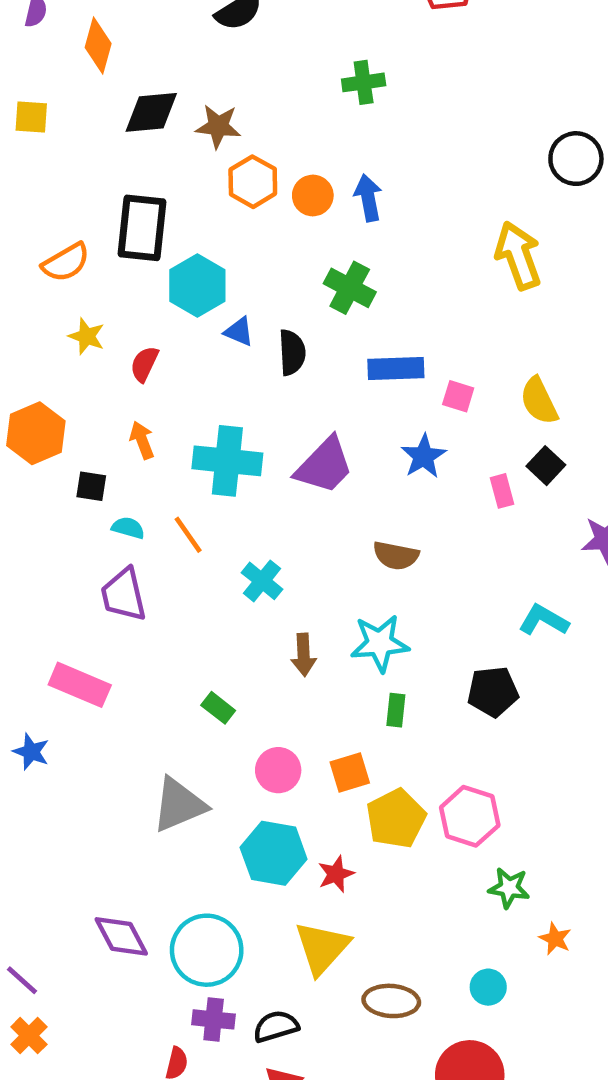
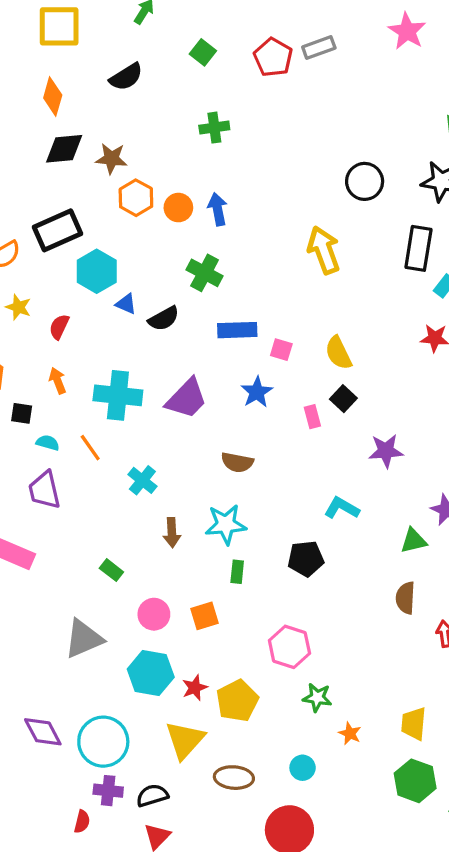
orange diamond: (98, 45) -> (53, 96), moved
black rectangle: (142, 228) -> (58, 230), turned 60
black semicircle: (292, 352) -> (164, 319), turned 64
yellow pentagon: (396, 819) -> (237, 701), moved

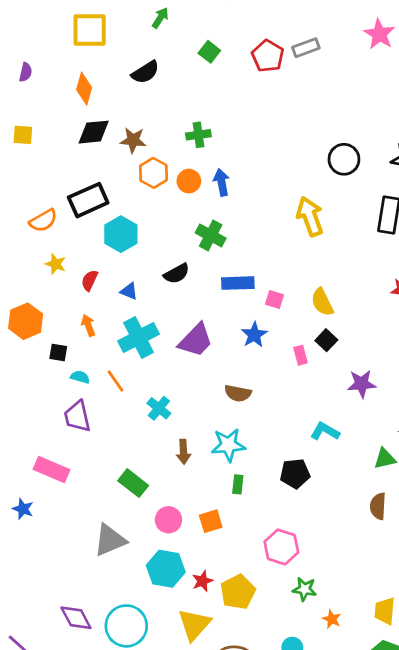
green cross: (214, 128) -> (198, 135), moved
blue triangle: (126, 304) -> (129, 291), moved
cyan cross: (118, 395) -> (139, 338), turned -33
green rectangle: (111, 570) -> (133, 483), size x1.5

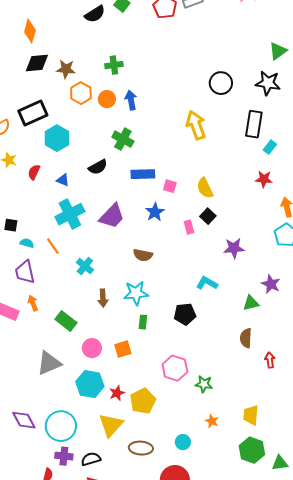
black semicircle: (145, 72) -> (95, 14), moved
orange arrow: (88, 325) -> (33, 303), moved
green star: (305, 589) -> (204, 384), moved

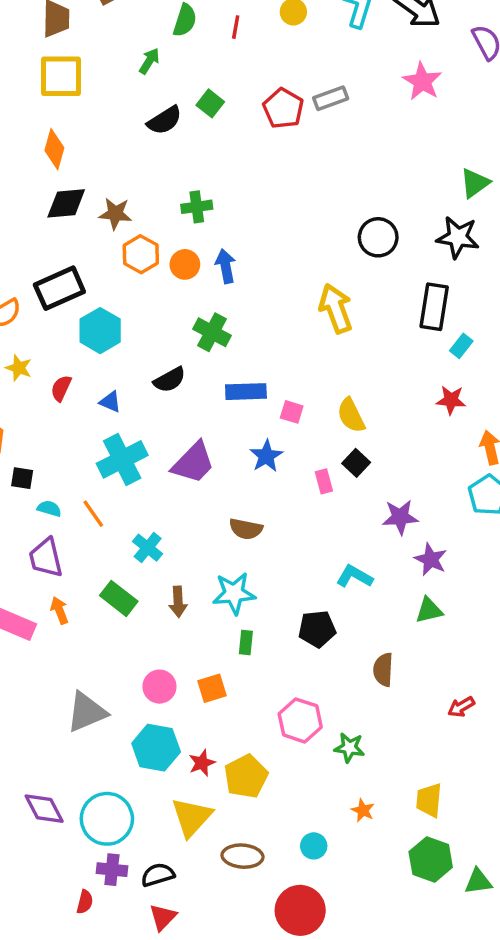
purple star: (271, 284) -> (431, 559), moved
green rectangle: (66, 321) -> (119, 598), moved
brown semicircle: (246, 338) -> (383, 670), moved
red arrow: (270, 360) -> (461, 707), turned -112

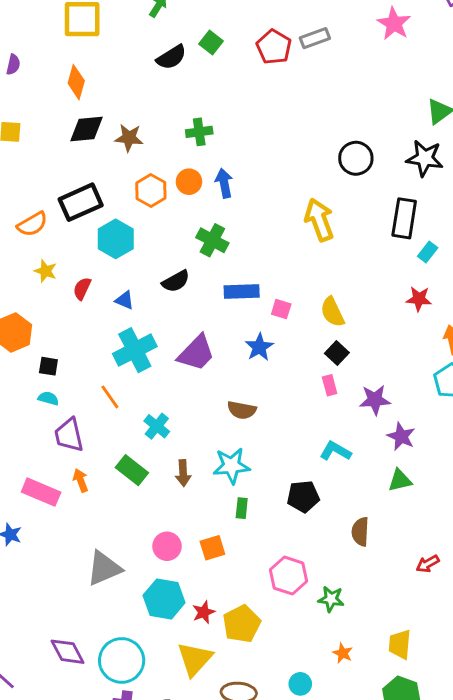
orange hexagon: (141, 254) -> (151, 190), moved
pink rectangle: (324, 481) -> (330, 385), moved
cyan semicircle: (49, 509) -> (48, 398), moved

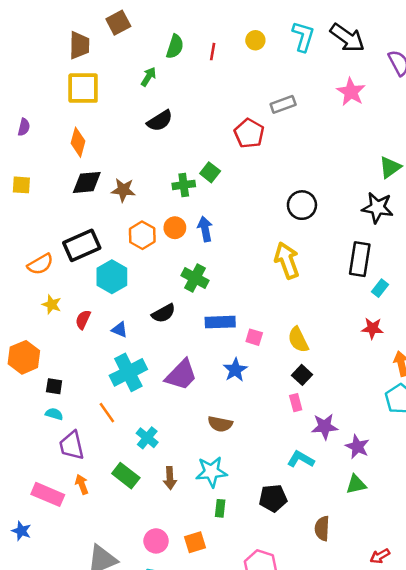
green square: (211, 43) -> (210, 172), moved
red pentagon: (274, 47) -> (249, 133), moved
black circle: (356, 158) -> (302, 205), moved
purple star: (375, 400) -> (325, 426), moved

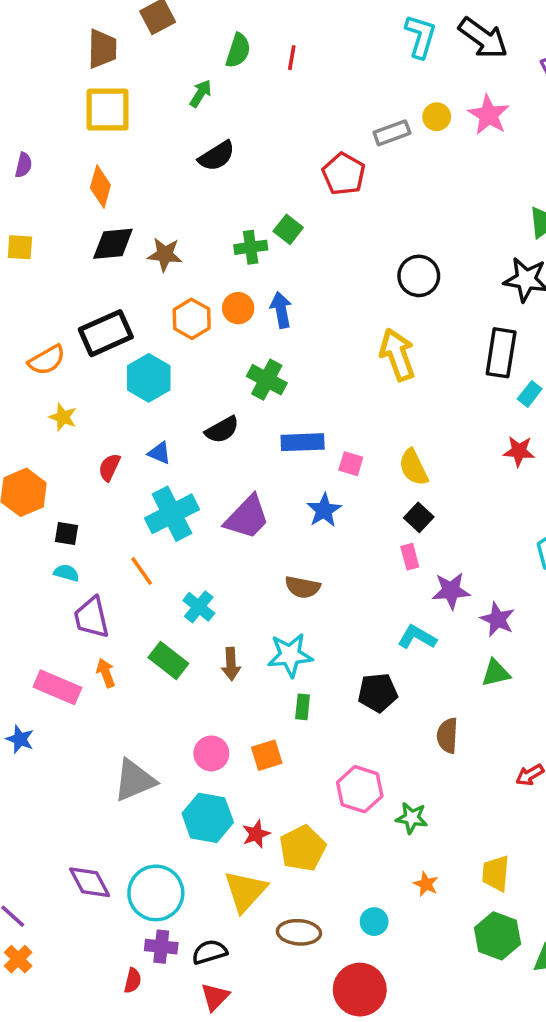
yellow circle: (255, 40) -> (437, 117), moved
red semicircle: (83, 320) -> (109, 467), moved

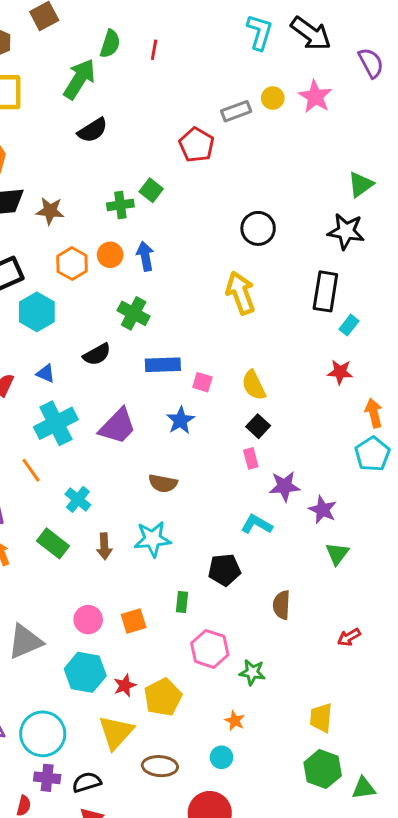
green arrow: (201, 93) -> (79, 79), size x1.8
green triangle: (496, 673) -> (337, 554), moved, turned -40
green rectangle: (303, 707) -> (182, 602), moved
orange star: (426, 884) -> (235, 721), moved

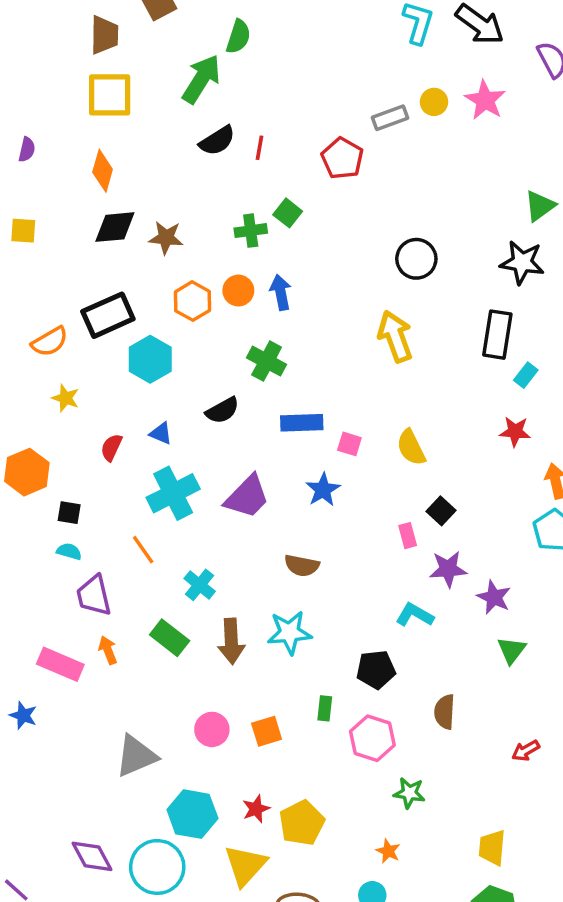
red line: (154, 50) -> (259, 148), moved
black square: (258, 426) -> (441, 511), moved
brown arrow: (104, 546) -> (231, 641), size x1.4
pink hexagon: (210, 649) -> (372, 738), moved
cyan hexagon: (85, 672) -> (192, 814), moved

